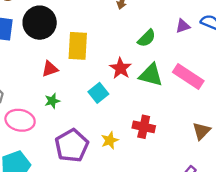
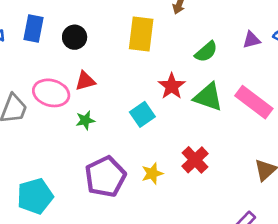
black circle: (40, 23) -> (75, 37), moved, size x0.6
yellow rectangle: (78, 46) -> (141, 34), moved
pink ellipse: (20, 120) -> (51, 93), moved
red cross: (144, 127) -> (195, 160), turned 30

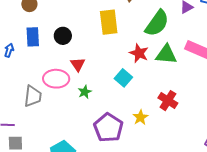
green semicircle: (206, 52) -> (157, 23), size x1.6
red triangle: (85, 81) -> (78, 64), turned -35

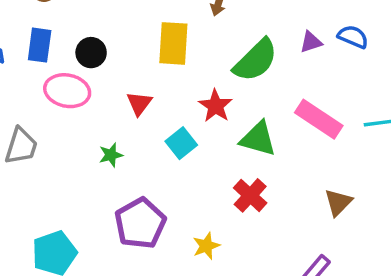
green triangle: (166, 54) -> (258, 139), moved
red triangle: (78, 64) -> (139, 103), moved
pink ellipse: (56, 79) -> (67, 91), moved
yellow star: (140, 117) -> (206, 246), moved

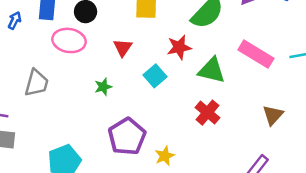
red star: (216, 106) -> (179, 47), turned 30
yellow star: (206, 246) -> (165, 156), moved

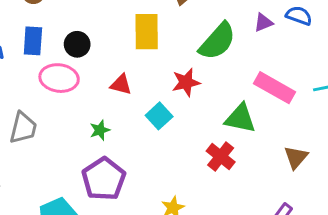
red triangle: (123, 48) -> (121, 85), turned -48
green triangle: (212, 70) -> (240, 118), moved
purple pentagon: (127, 136) -> (104, 179), moved

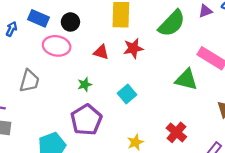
blue rectangle: (33, 41) -> (39, 18), turned -72
red star: (186, 82) -> (133, 48), moved
cyan square: (159, 116) -> (127, 94), moved
red cross: (221, 157) -> (176, 132), moved

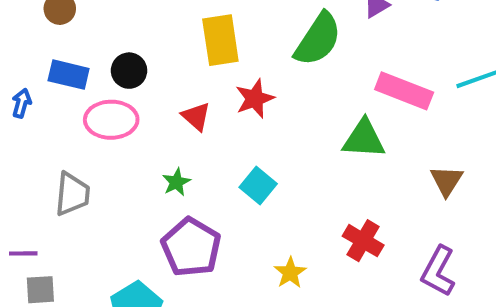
red triangle: (101, 52) -> (196, 117), turned 35

